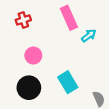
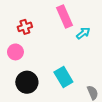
red cross: (23, 20) -> (25, 27), moved
pink circle: (33, 56) -> (15, 52), moved

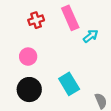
red cross: (25, 27) -> (36, 20), moved
pink circle: (15, 52) -> (28, 57), moved

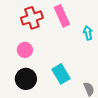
red cross: (36, 20) -> (32, 18), size x1.5
cyan arrow: (91, 36) -> (88, 33), moved, turned -64

